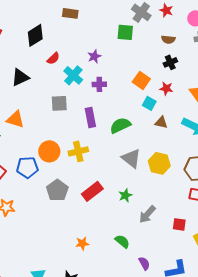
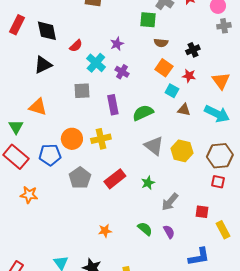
black diamond: (35, 35) -> (47, 31), moved, turned -70
brown semicircle: (168, 39) -> (161, 43), moved
purple cross: (99, 84) -> (122, 72), turned 32
purple semicircle: (144, 263) -> (169, 232), moved

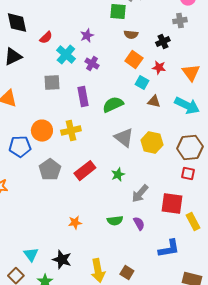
gray cross: (224, 26) -> (180, 21), moved
red square: (202, 212) -> (172, 204), size x1.6
green semicircle: (145, 229) -> (115, 221), turned 133

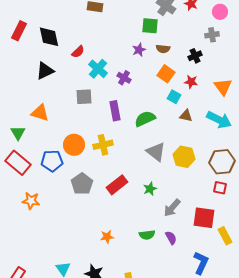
purple star: (87, 36) -> (139, 50), moved
blue L-shape: (169, 249) -> (201, 263), turned -55

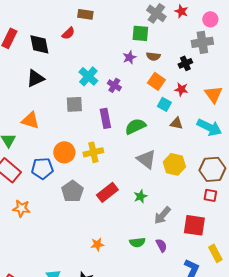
gray cross: (212, 35) -> (202, 42), size x1.5
red semicircle: (78, 52) -> (68, 33), moved
yellow rectangle: (225, 236) -> (215, 253), moved

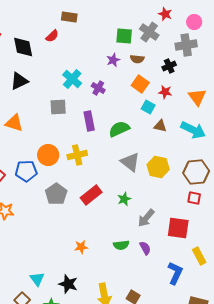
gray cross: (156, 13) -> (149, 32), moved

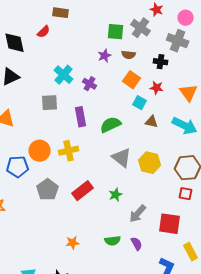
gray cross: (186, 45) -> (178, 41), turned 30
black cross: (169, 66) -> (161, 62), turned 32

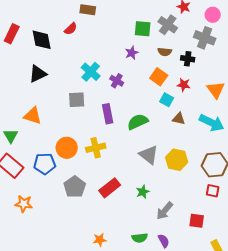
brown semicircle: (129, 55) -> (165, 52), moved
red square: (170, 224) -> (197, 221), size x0.7

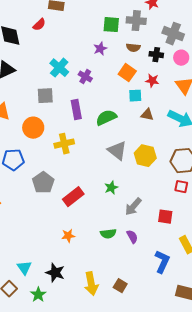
pink circle: (213, 15) -> (181, 58), moved
gray cross: (168, 25) -> (136, 21), turned -30
cyan square: (167, 100) -> (135, 96), turned -32
orange circle: (67, 148) -> (33, 128), moved
red rectangle: (110, 188) -> (73, 197), moved

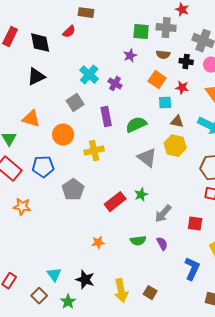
gray square: (45, 96) -> (75, 103), turned -30
yellow hexagon: (145, 156) -> (175, 146), moved
red rectangle: (73, 197) -> (115, 202), moved

